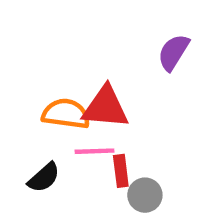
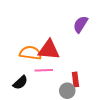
red rectangle: (121, 171) -> (75, 79), moved

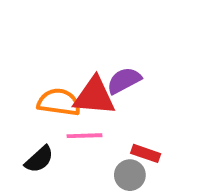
purple semicircle: (81, 24) -> (124, 80), moved, turned 30
red rectangle: (75, 79) -> (146, 153), turned -64

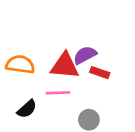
orange semicircle: (59, 102) -> (20, 64), moved
red rectangle: (146, 153) -> (100, 73), moved

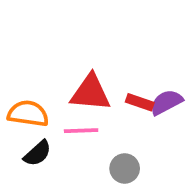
purple semicircle: (85, 55) -> (166, 102), moved
orange semicircle: (20, 64) -> (28, 114), moved

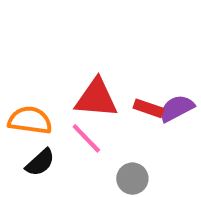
pink line: (81, 131) -> (86, 138), turned 48

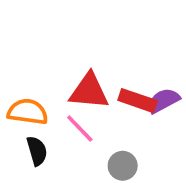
red rectangle: (148, 108) -> (138, 101), size x1.4
black semicircle: (40, 162) -> (37, 151), turned -64

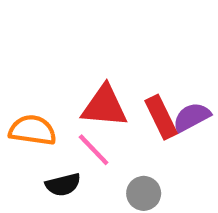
red rectangle: (138, 101) -> (161, 117), turned 45
black semicircle: (37, 151) -> (63, 185), moved, turned 92

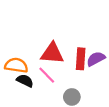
red rectangle: (161, 117) -> (81, 59), turned 30
black semicircle: (63, 185) -> (25, 81), moved, turned -140

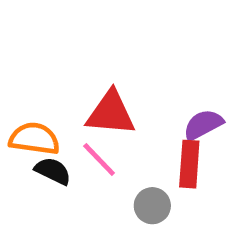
red rectangle: (81, 59) -> (189, 164), moved

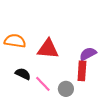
orange semicircle: (34, 139) -> (15, 41), moved
pink line: (99, 159) -> (43, 84), moved

